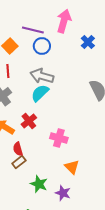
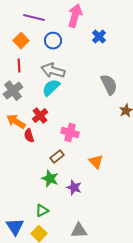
purple line: (33, 30) -> (34, 18), moved
red semicircle: (18, 149) -> (29, 136), moved
brown rectangle: (19, 162) -> (57, 157), moved
orange triangle: (72, 167) -> (96, 162), moved

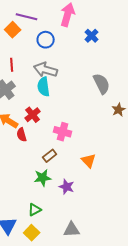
orange square: (21, 41) -> (13, 30), moved
cyan semicircle: (51, 88) -> (44, 87), turned -54
green star: (50, 179) -> (43, 178), turned -30

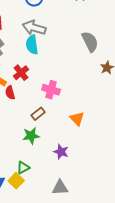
purple star: (67, 187) -> (61, 152), moved
yellow square: (32, 233) -> (16, 181), moved

